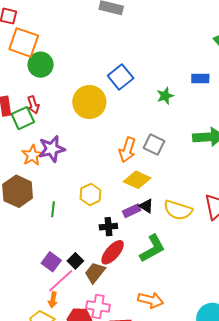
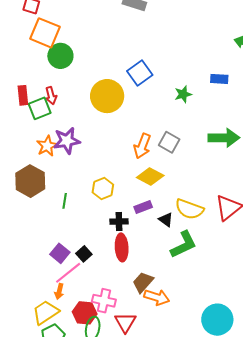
black triangle: (146, 206) -> (166, 220), moved
green L-shape: (152, 248) -> (184, 245), moved
red ellipse: (113, 252) -> (122, 247), turned -48
brown trapezoid: (95, 273) -> (143, 282), moved

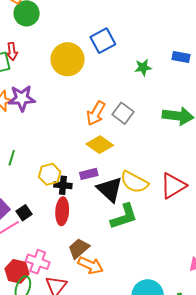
yellow hexagon: (103, 188) -> (50, 174), moved
black triangle: (166, 220) -> (110, 189), size x1.8

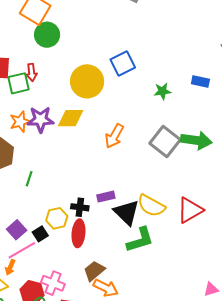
gray square: (123, 113) -> (165, 142), moved, size x1.4
yellow diamond: (100, 145) -> (71, 118), moved, turned -36
yellow hexagon: (50, 174) -> (57, 218), moved

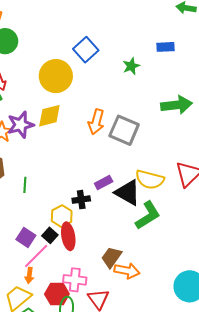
gray square: (165, 142) -> (124, 130), moved
red ellipse: (78, 233) -> (68, 236), moved

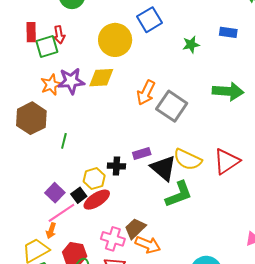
red ellipse: (68, 236) -> (97, 200), turned 56
pink cross: (75, 280) -> (113, 239), moved

